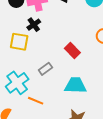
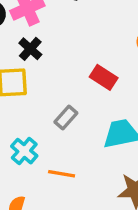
cyan cross: (17, 83) -> (24, 151), size x0.7

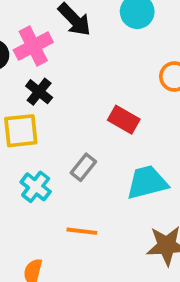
cyan cross: (24, 151) -> (36, 187), moved

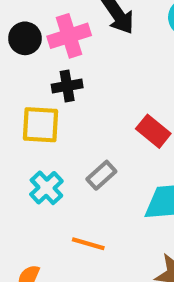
black cross: (39, 92) -> (67, 86), turned 32

